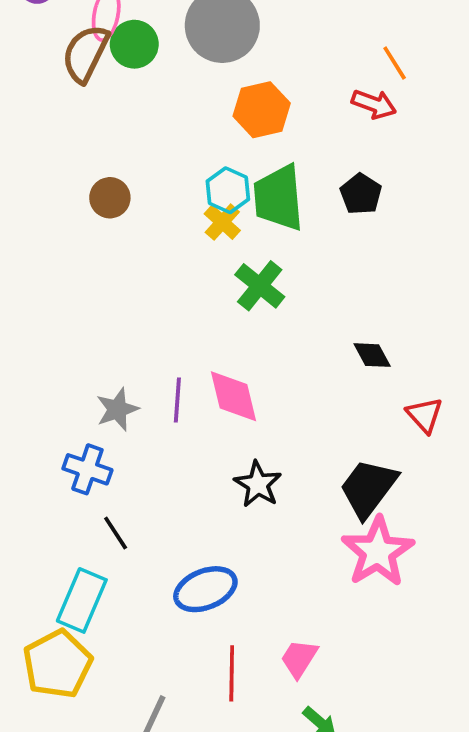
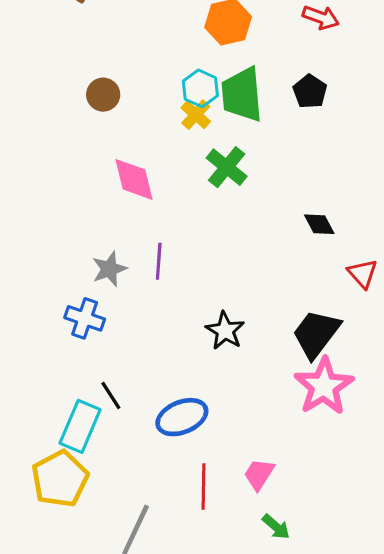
pink diamond: (234, 396) -> (134, 179), moved
black line: (116, 533) -> (111, 396), moved

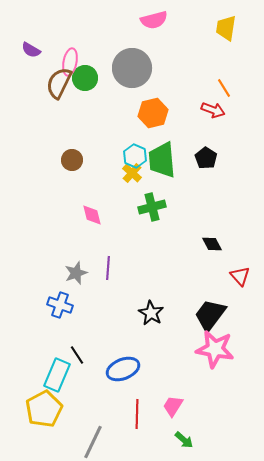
green cross: (227, 167) -> (152, 207), turned 36
pink diamond: (134, 179) -> (92, 215), size x0.7
pink star: (324, 386) -> (215, 349), turned -30

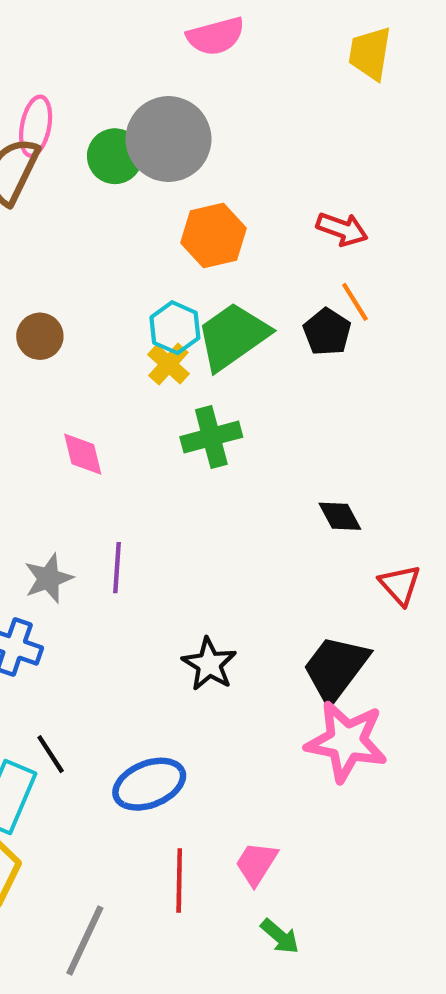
green circle: (85, 78) -> (115, 156), moved
orange line: (224, 88) -> (355, 302), moved
green trapezoid: (162, 160) -> (233, 336), turned 60

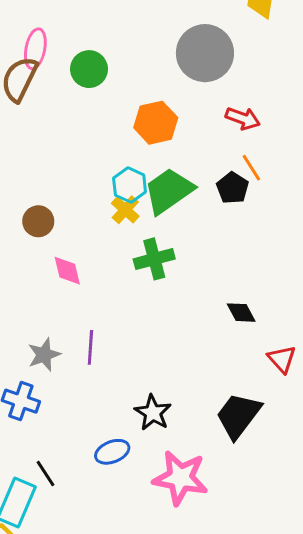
gray circle: (168, 139) -> (205, 53), moved
brown circle: (40, 336) -> (38, 221), moved
pink star: (346, 741) -> (180, 478), moved
blue ellipse: (149, 784) -> (112, 452), moved, size x0.7

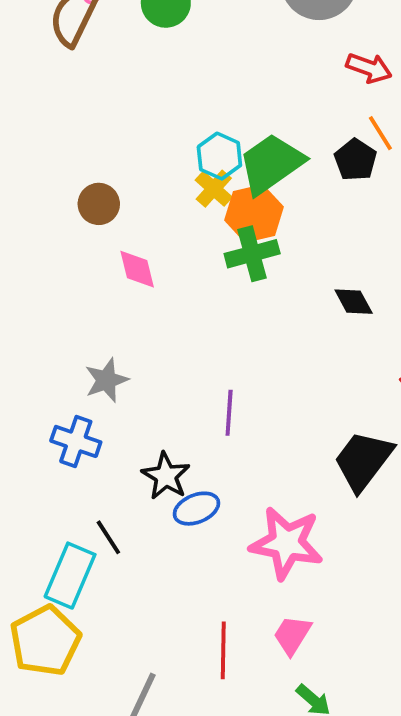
orange hexagon: (156, 123) -> (254, 214), moved
black diamond: (241, 313) -> (354, 302), moved
purple line: (90, 347) -> (229, 413), moved
black star: (153, 413) -> (166, 476), moved

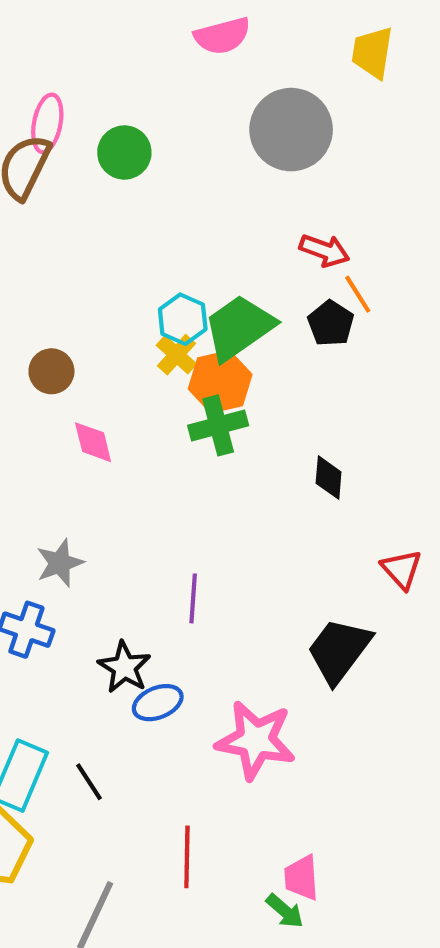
red arrow: (369, 68) -> (324, 250), moved
black diamond: (354, 302) -> (329, 478), turned 33
black line: (108, 537) -> (89, 782), moved
pink trapezoid: (292, 635) -> (301, 878), moved, turned -36

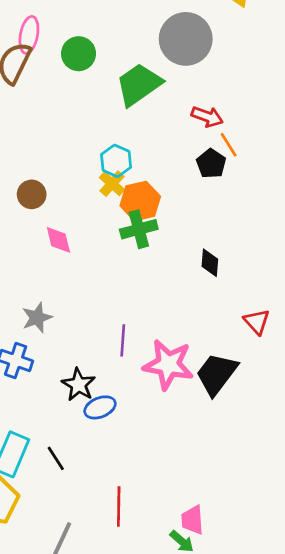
green trapezoid: (239, 328) -> (139, 84), moved
pink star: (256, 740) -> (168, 365), moved

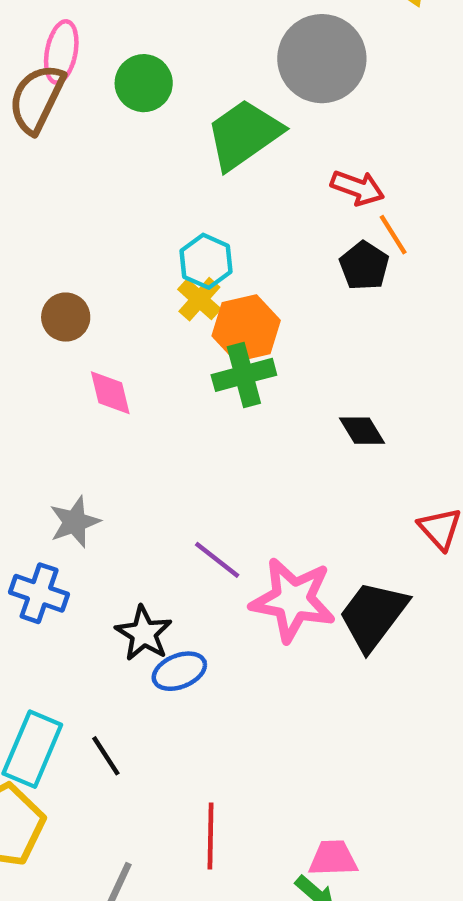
black diamond: (210, 263) -> (362, 431), turned -36
purple line: (123, 340) -> (217, 560), turned -56
pink trapezoid: (192, 520) -> (333, 858), turned 92

